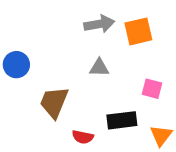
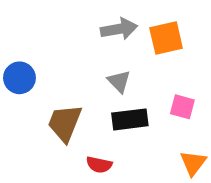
gray triangle: (99, 68) -> (119, 81), turned 45
black rectangle: (122, 120) -> (130, 119), moved

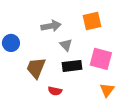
gray arrow: (119, 29) -> (51, 26), moved
pink square: (182, 107) -> (101, 59), size x1.6

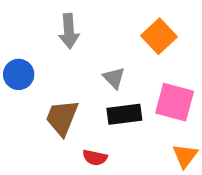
orange square: (92, 21) -> (159, 36), turned -30
gray arrow: (51, 26) -> (69, 31), moved, turned 96

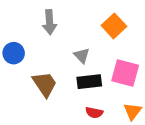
brown trapezoid: (62, 118) -> (45, 84), turned 124
red semicircle: (95, 158) -> (94, 113), moved

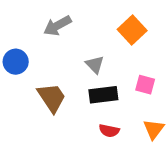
gray arrow: (50, 22) -> (57, 26), turned 65
pink square: (125, 73) -> (145, 85), size x0.6

